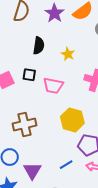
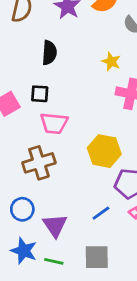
yellow star: (68, 54) -> (111, 62), moved
pink trapezoid: (53, 86) -> (54, 123), moved

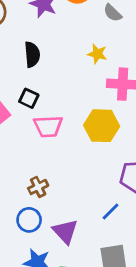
black square: (40, 94) -> (29, 98), turned 30
yellow hexagon: (104, 151) -> (102, 126), moved
brown cross: (39, 163) -> (38, 187), moved, size x0.6

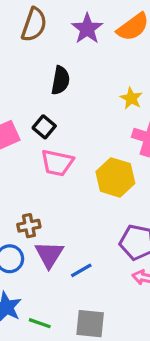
blue line: (111, 211) -> (81, 270), moved
purple triangle: (65, 231) -> (49, 255), moved

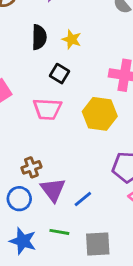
yellow star: (131, 98) -> (72, 39), moved
black square: (44, 127) -> (59, 74), moved
green line: (40, 323) -> (59, 232), moved

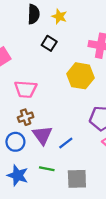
pink trapezoid: (47, 109) -> (26, 89), moved

